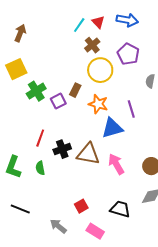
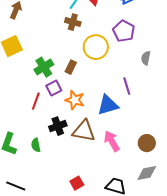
brown cross: (92, 45) -> (73, 22), moved, turned -35
green cross: (36, 91) -> (44, 67), moved
purple square: (58, 101) -> (54, 88), moved
orange star: (98, 104) -> (75, 100), moved
red line: (40, 138) -> (36, 101), moved

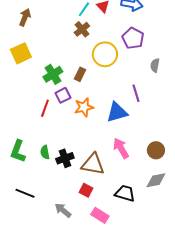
brown cross: (73, 22) -> (82, 29), turned 35
orange star: (75, 100) -> (84, 107), turned -30
black cross: (58, 126) -> (65, 158), moved
brown triangle: (84, 131) -> (93, 164), moved
red square: (77, 183) -> (86, 190), turned -32

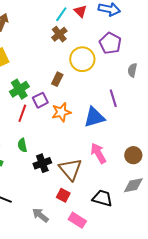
green cross: (53, 74) -> (19, 89), moved
green semicircle: (45, 152) -> (22, 145), moved
brown triangle: (93, 164) -> (70, 169), turned 40

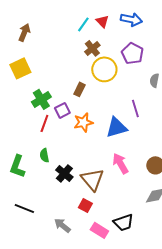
brown cross: (59, 34) -> (92, 48), moved
black cross: (42, 163) -> (64, 173), turned -30
black trapezoid: (102, 198) -> (123, 222), moved, turned 145

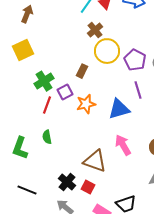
purple pentagon: (132, 53) -> (135, 60), moved
black cross: (64, 173) -> (67, 182), moved
brown triangle: (92, 179) -> (95, 161), turned -30

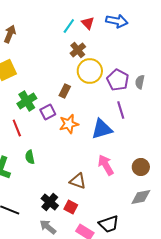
red line: (47, 105) -> (17, 128), moved, turned -42
brown triangle: (95, 161) -> (78, 181), size x0.7

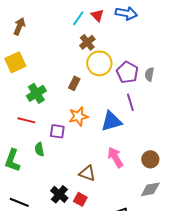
purple square: (48, 112) -> (57, 131), moved, turned 35
red line: (17, 128) -> (26, 120), turned -54

